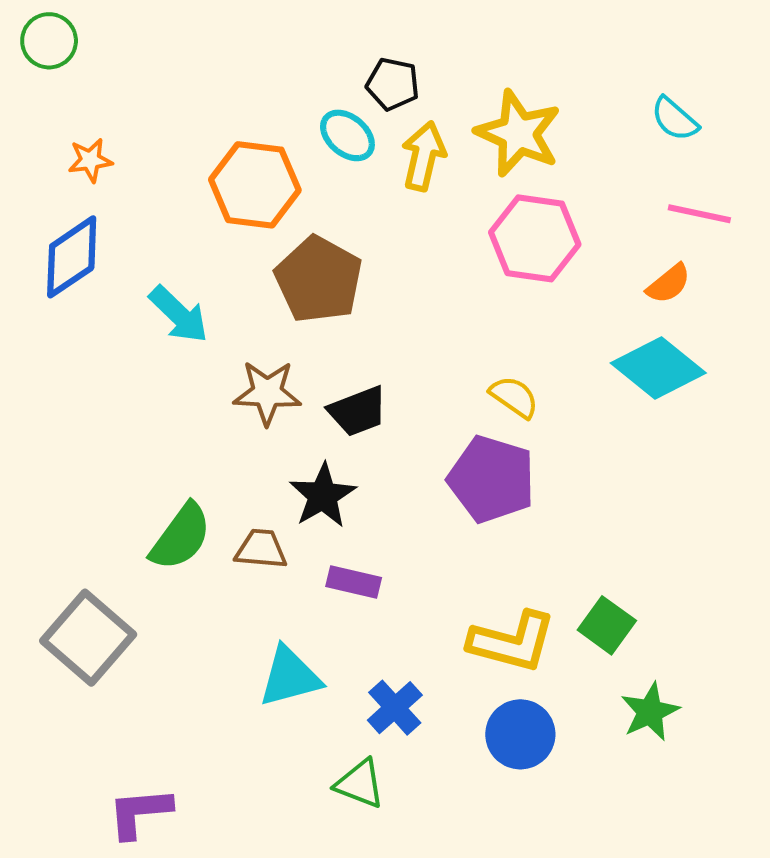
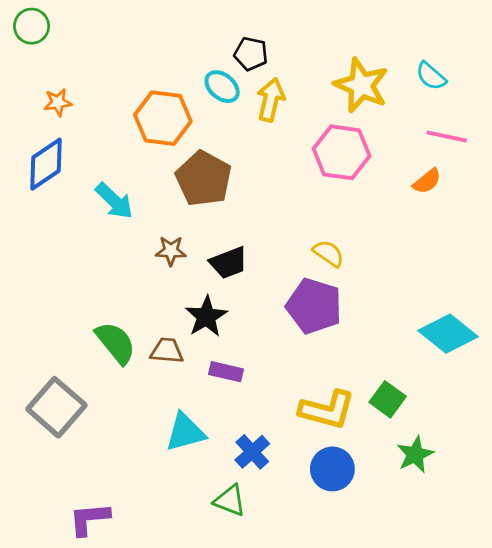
yellow star: (518, 133) -> (361, 85), moved
cyan diamond: (658, 368) -> (448, 334), moved
brown star: (267, 393) -> (171, 251), size x0.7
green semicircle: (181, 537) -> (116, 343), turned -75

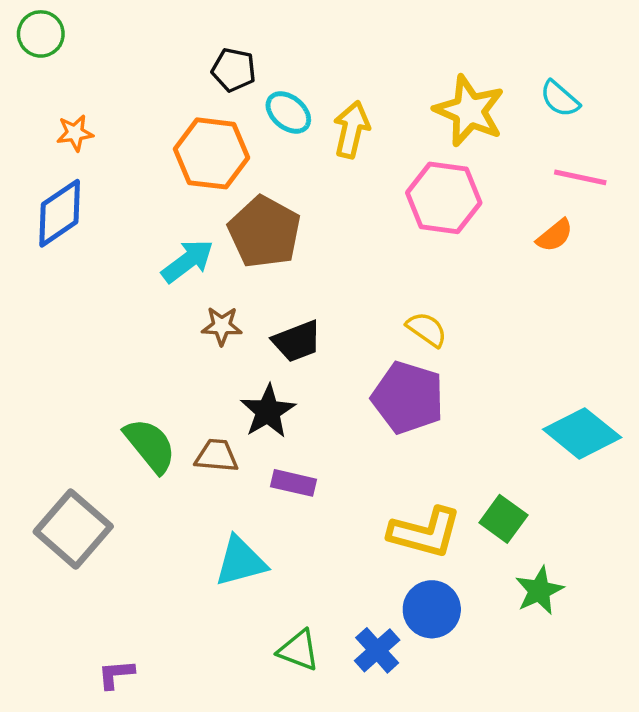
black pentagon: (251, 54) -> (234, 70), moved
cyan arrow: (114, 201) -> (188, 261), moved, turned -81
blue cross: (252, 452) -> (377, 650), moved
purple L-shape: (89, 519) -> (116, 674), size x0.7

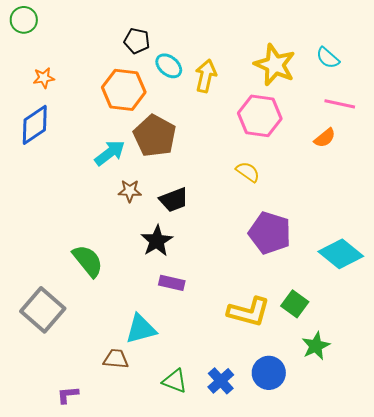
yellow semicircle: (427, 329) -> (248, 172), moved
purple pentagon: (408, 398) -> (270, 233), moved
brown trapezoid: (217, 456) -> (116, 359), moved
blue circle: (432, 609) -> (269, 373), moved

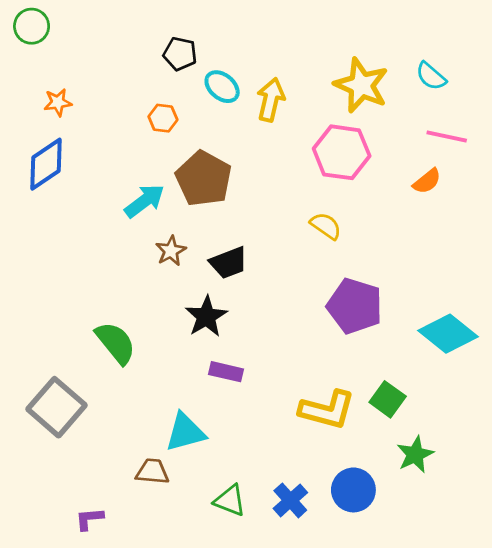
orange hexagon: (124, 90) -> (163, 118), size x0.5
brown star: (130, 191) -> (171, 251), turned -30

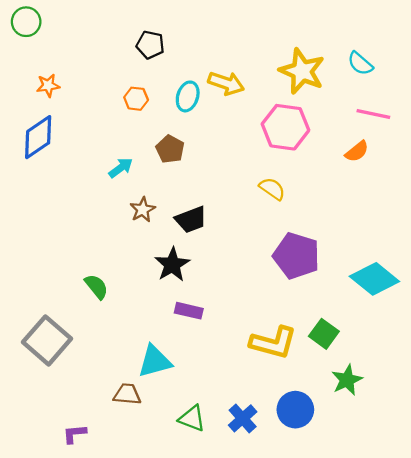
cyan ellipse: (222, 87) -> (188, 96), moved, turned 68
yellow arrow: (271, 100) -> (226, 83), turned 96
brown pentagon: (204, 179) -> (170, 149), size x0.6
cyan arrow: (145, 201) -> (121, 168), size x0.7
green semicircle: (116, 343) -> (96, 287), size x0.7

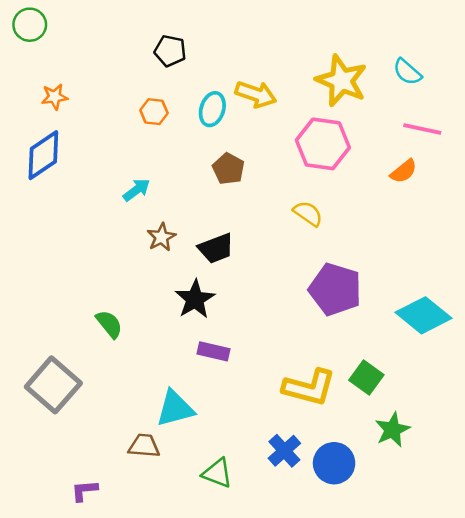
brown pentagon: (170, 149) -> (228, 169), moved
blue cross: (243, 418) -> (284, 451), moved

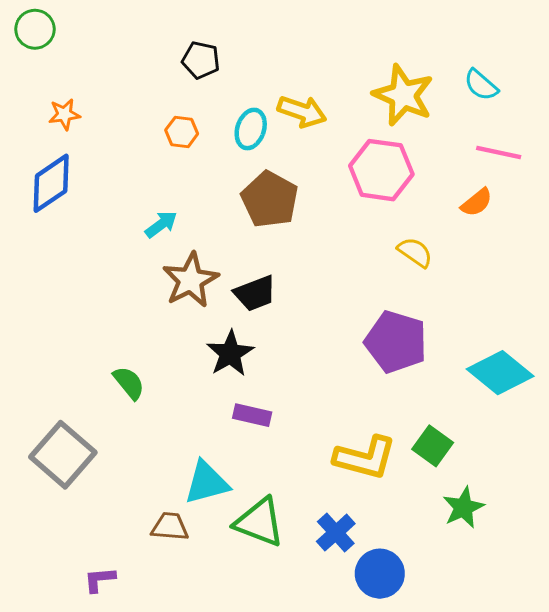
brown pentagon: (228, 169) -> (270, 199), size x1.5
yellow semicircle: (308, 213) -> (415, 252), moved
brown star: (161, 237) -> (191, 280), size x1.6
blue circle: (334, 463) -> (380, 574), moved
green triangle: (217, 473) -> (259, 522), moved, size x1.4

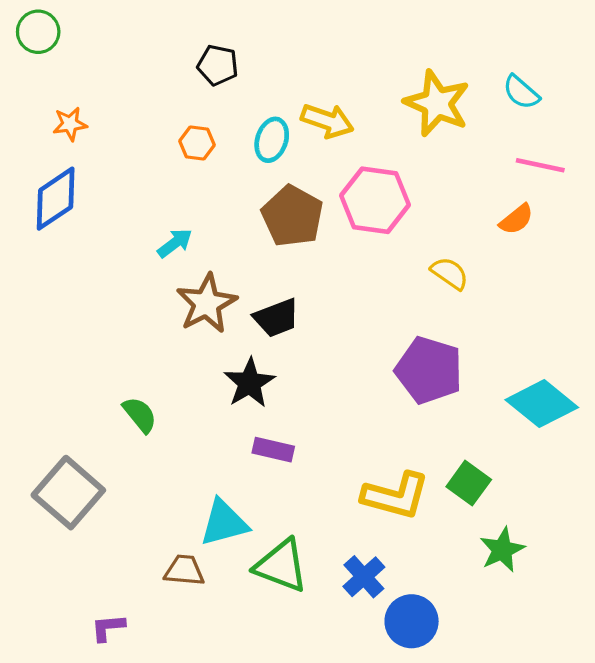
pink hexagon: (381, 170) -> (375, 200), moved

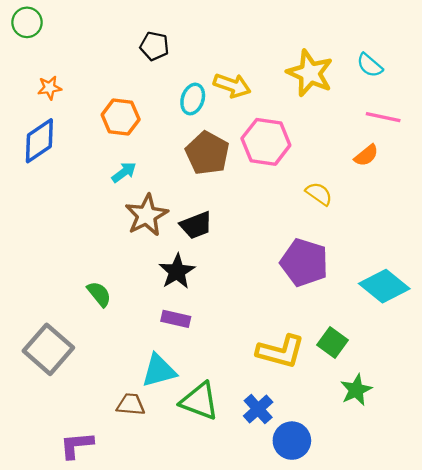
orange hexagon: (197, 143) -> (121, 117), moved, size x1.5
purple rectangle: (273, 450) -> (176, 319), moved
purple L-shape: (108, 628) -> (77, 445), size x1.4

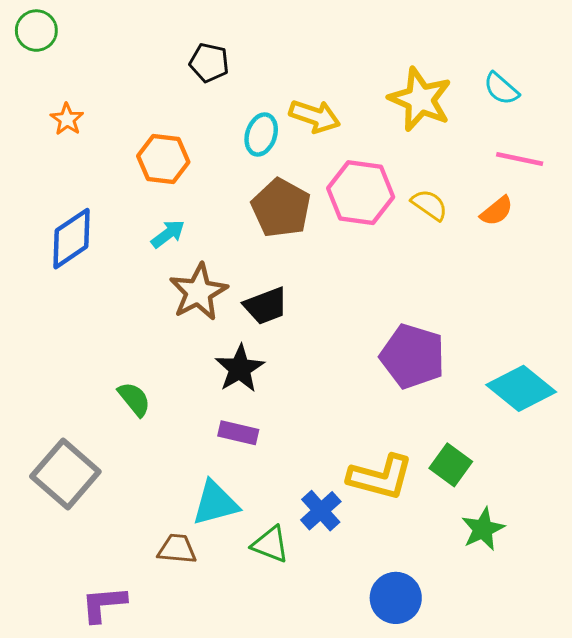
orange star: (50, 88) -> (67, 119), turned -30
blue diamond: (39, 141) -> (72, 239), moved
yellow semicircle: (319, 194) -> (429, 205), moved
green triangle: (199, 401) -> (270, 544), size x0.7
blue cross: (258, 409) -> (321, 511), moved

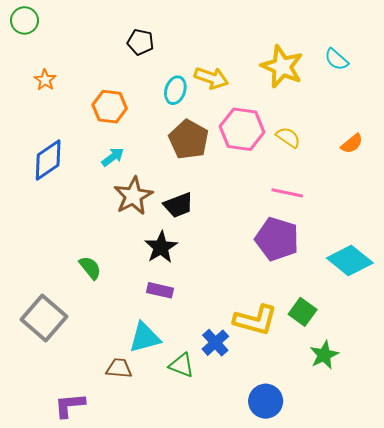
pink line: (520, 159) -> (287, 193), moved
orange semicircle: (497, 211) -> (352, 144), moved

